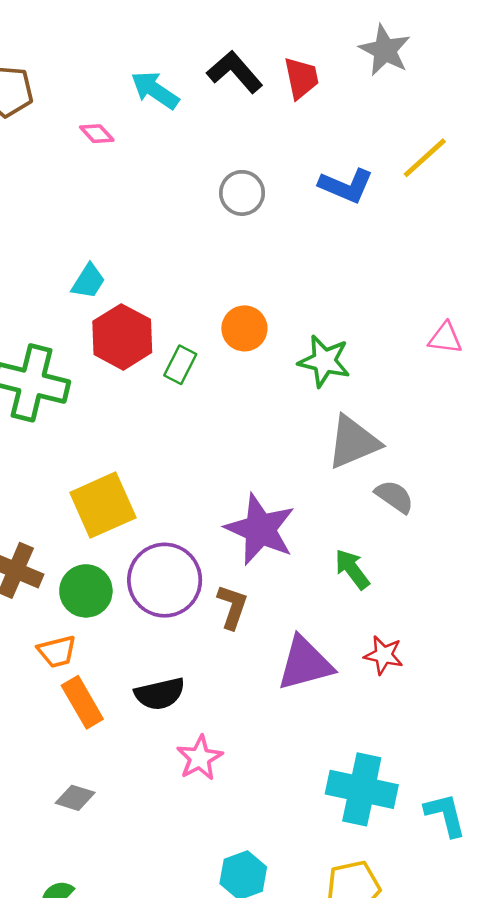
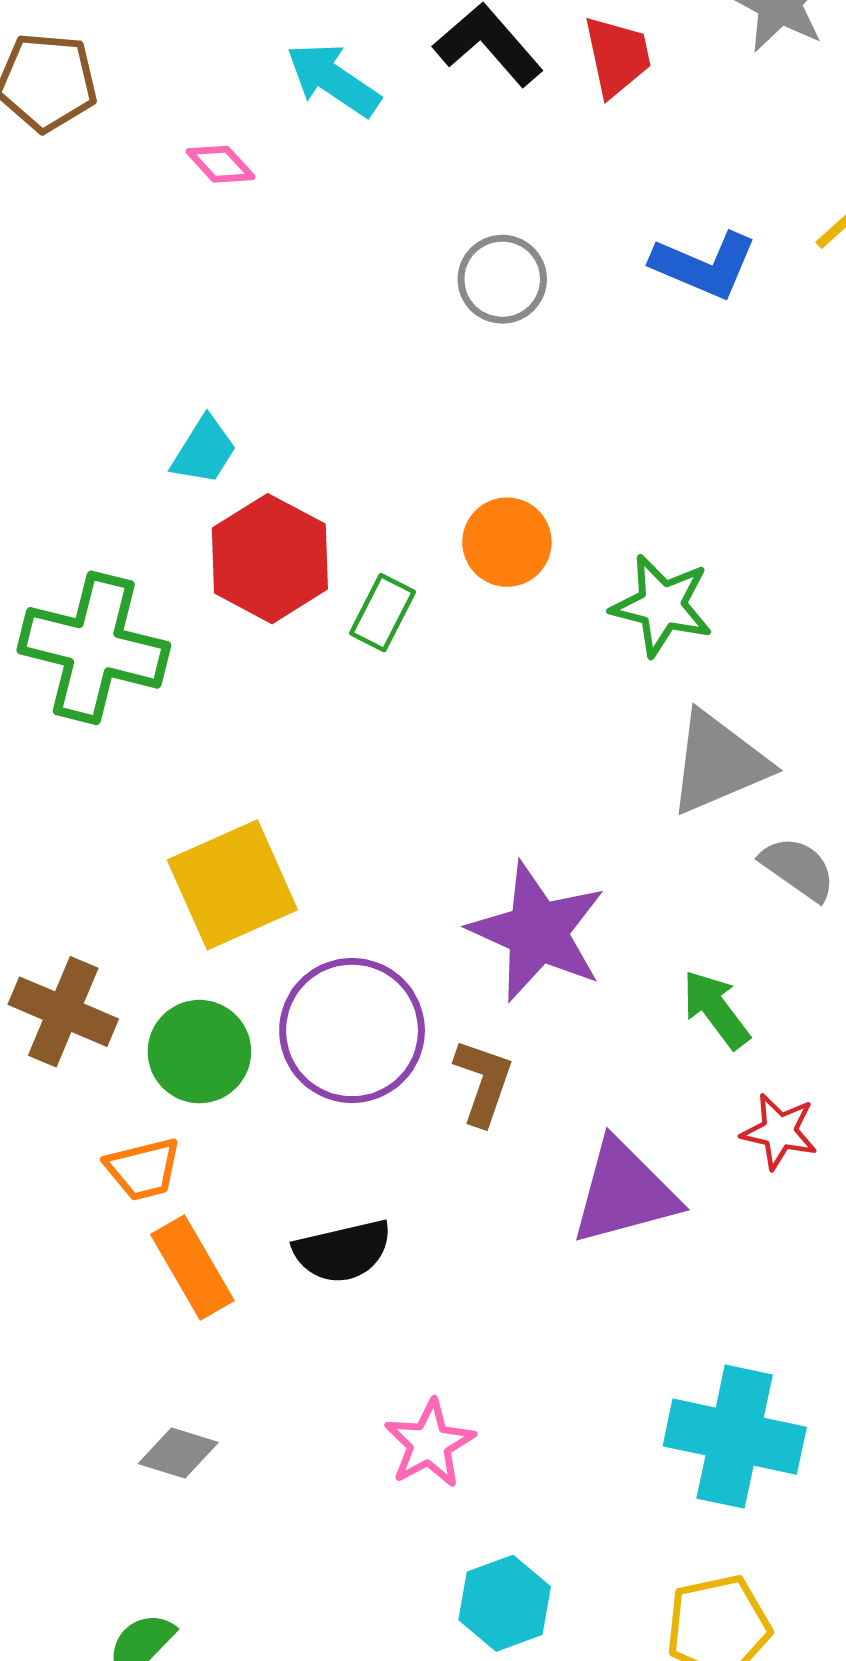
red star: (384, 655) -> (779, 1131), moved
pink star: (200, 758) -> (429, 1444), moved

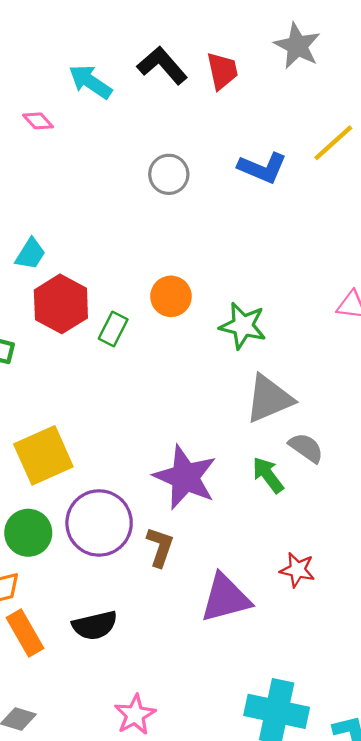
green arrow: (716, 1009) -> (268, 475), moved

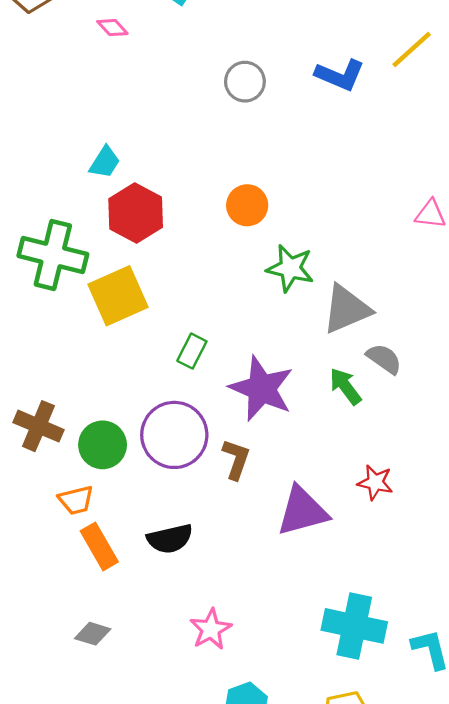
green star: (243, 326) -> (290, 268), moved
green rectangle: (113, 329) -> (192, 351), moved
yellow square: (43, 455) -> (118, 296), moved

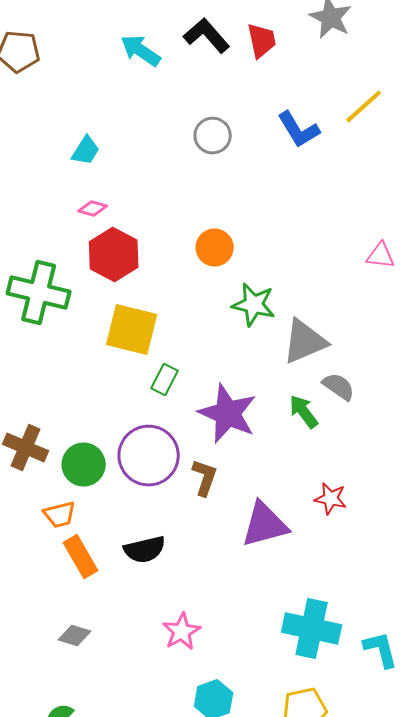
pink diamond: (112, 28) -> (93, 209), moved, turned -32
blue L-shape: (340, 75) -> (299, 130), turned 36
cyan trapezoid: (105, 162) -> (86, 151), moved
yellow square: (118, 296) -> (132, 330), moved, turned 38

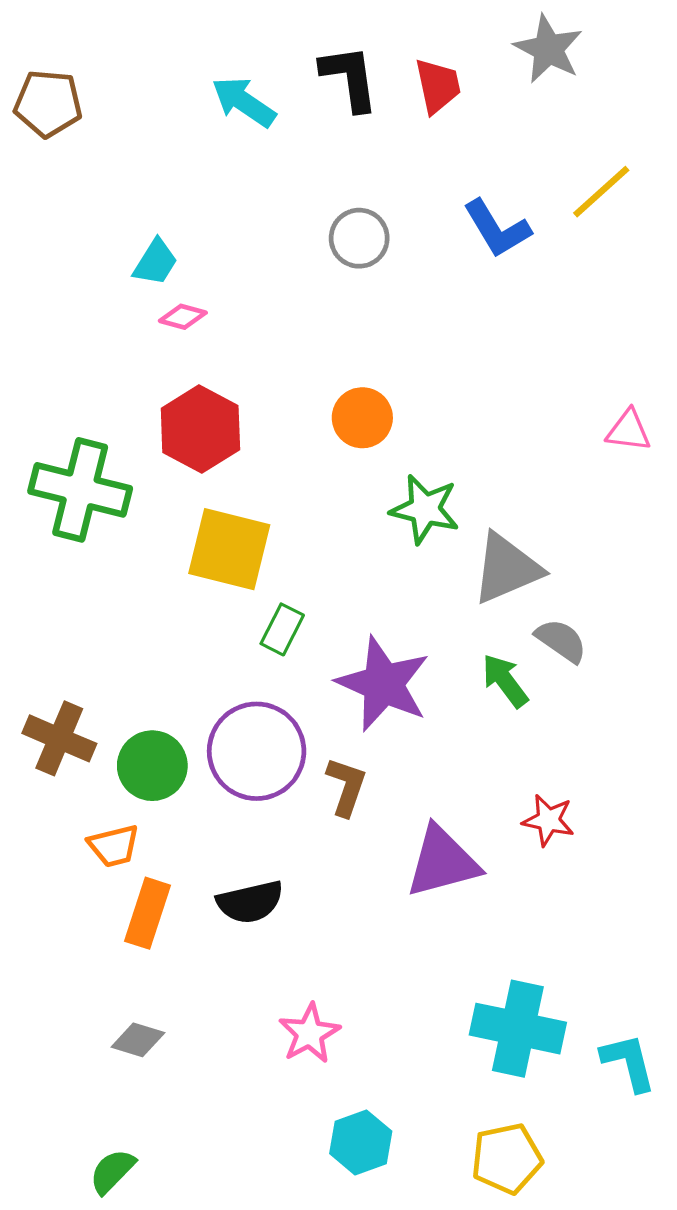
black L-shape: (207, 36) -> (350, 78), turned 33
pink diamond: (93, 209) -> (183, 317), moved
orange rectangle: (81, 557) -> (147, 913), turned 48

